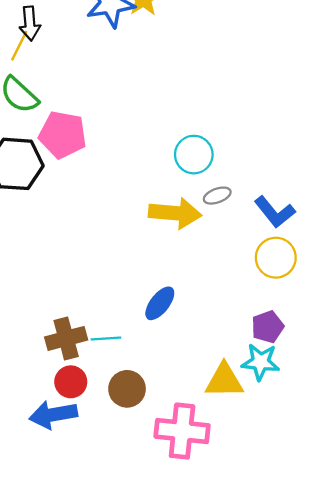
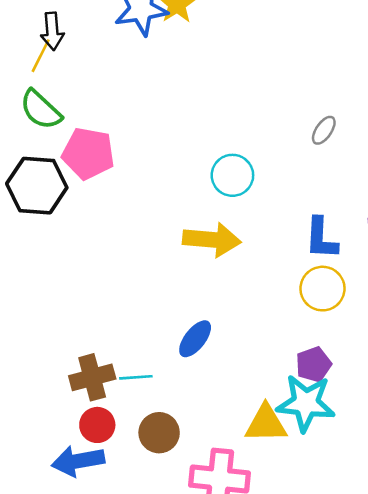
gray ellipse: (217, 196) -> (324, 130), moved, turned -36
blue L-shape: (275, 212) -> (321, 238), turned 42
cyan star: (261, 362) -> (306, 403), size x1.4

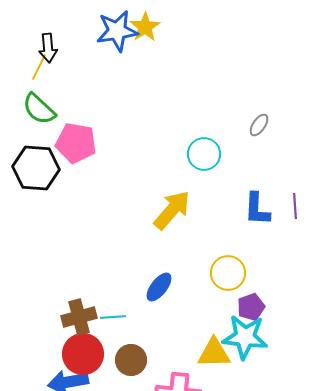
cyan circle: (232, 175) -> (204, 154), moved
yellow arrow: (212, 240) -> (172, 210), turned -54
yellow circle: (322, 289) -> (228, 273), moved
red circle: (97, 425) -> (83, 354), size x1.5

